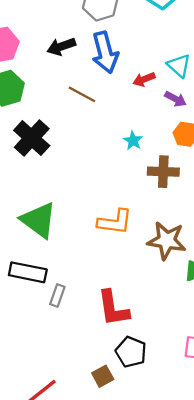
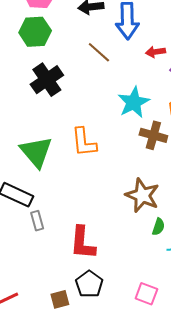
cyan star: (133, 141) -> (134, 102), size x1.8
orange L-shape: (115, 222) -> (84, 142), moved, turned 64
gray rectangle: (57, 296) -> (37, 221), turned -48

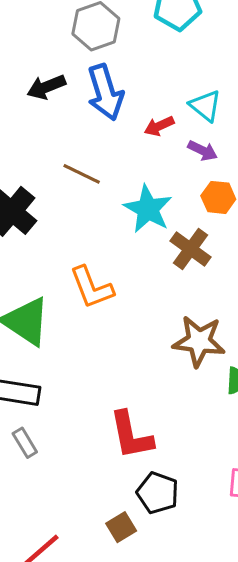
brown line: (99, 52) -> (82, 174), moved
brown cross: (153, 135) -> (190, 249), turned 36
gray rectangle: (37, 221) -> (25, 443), moved

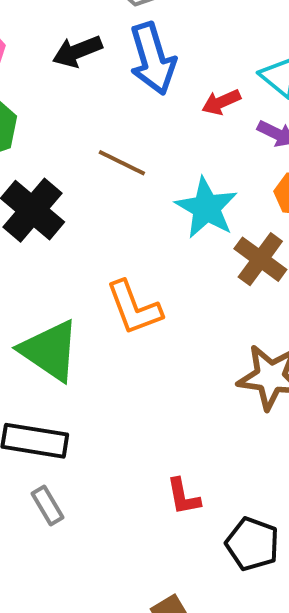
red L-shape: (131, 435) -> (183, 497), size x0.6
black pentagon: (158, 493) -> (252, 544), moved

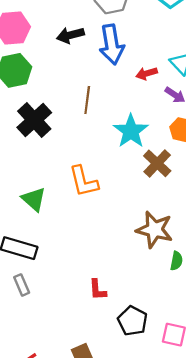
brown line: (122, 163) -> (87, 100), turned 64
green triangle: (50, 351) -> (34, 199), size x0.7

